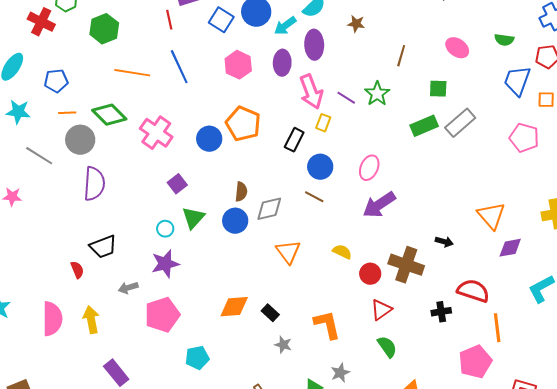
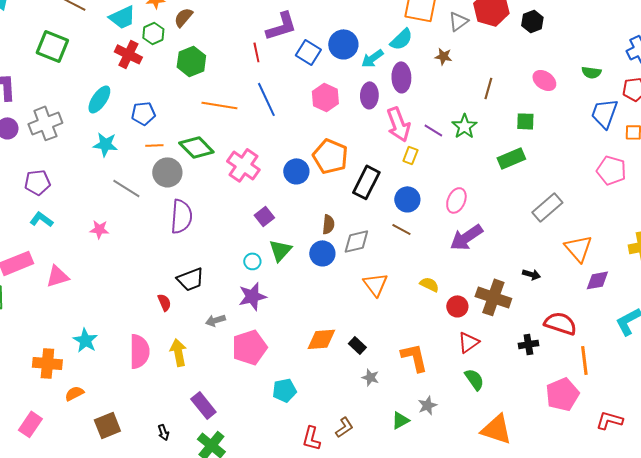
gray rectangle: (460, 123) -> (547, 207), moved
black rectangle: (294, 140) -> (366, 182), moved, size x1.4

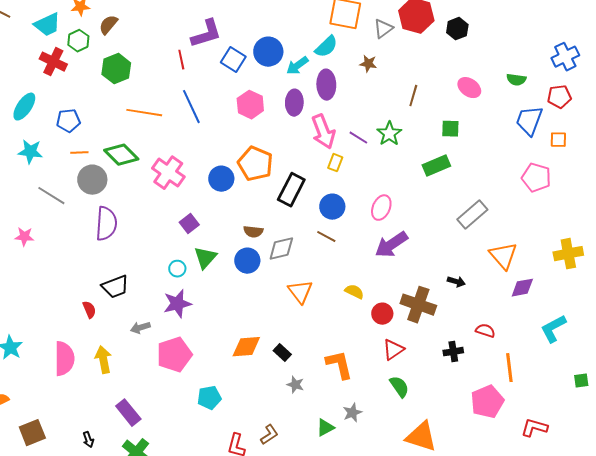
brown semicircle: (328, 224) -> (253, 232), turned 90
red semicircle: (560, 323) -> (485, 331), size x0.6

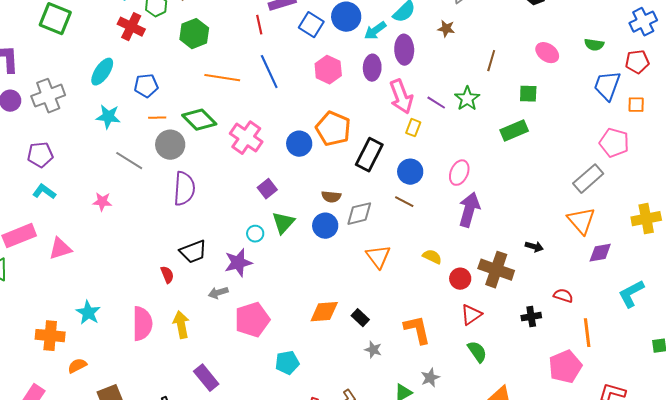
gray rectangle: (472, 215) -> (588, 179), moved
purple arrow: (391, 245) -> (469, 210), turned 140
purple star: (177, 304) -> (238, 263), moved

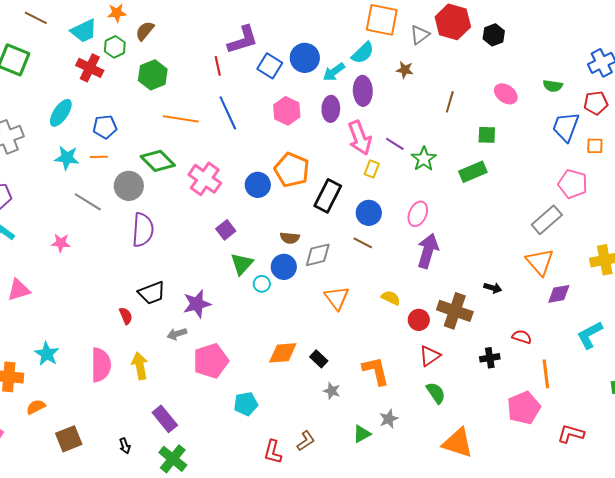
green star: (467, 99) -> (424, 159), moved
orange line: (157, 118) -> (99, 157), moved
cyan circle: (255, 234) -> (262, 284), moved

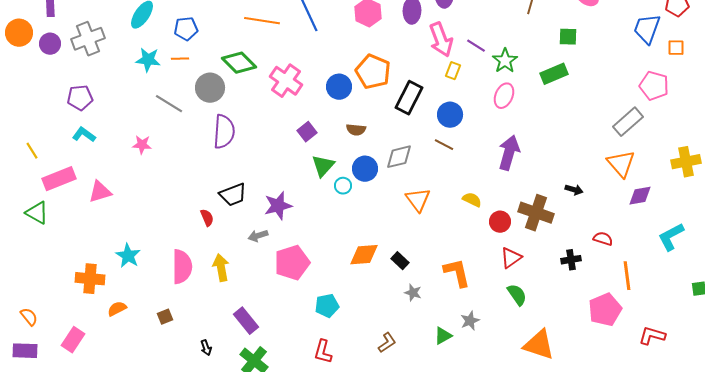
pink ellipse: (418, 214) -> (504, 96), moved
brown semicircle: (290, 238) -> (356, 130), moved
brown square: (69, 439) -> (165, 317), moved, size x0.6
red L-shape: (273, 452) -> (323, 352), moved

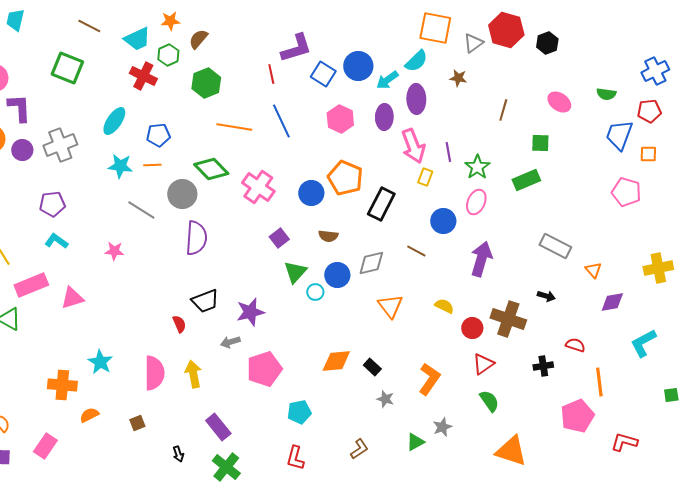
purple line: (476, 46) -> (448, 152), turned 48
blue circle: (450, 115) -> (443, 221), moved
gray rectangle: (628, 122) -> (555, 246), moved, turned 68
orange triangle: (621, 164) -> (593, 270), size x0.6
orange L-shape: (457, 273) -> (429, 379), turned 48

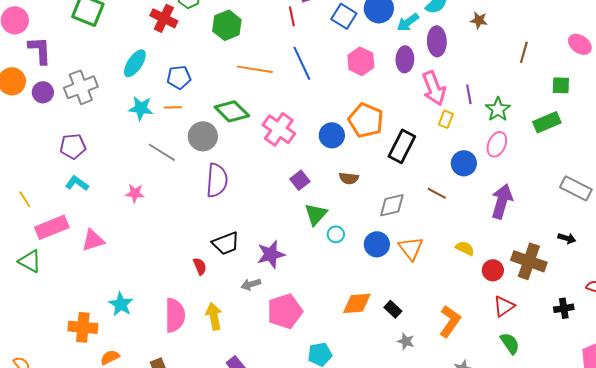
blue circle: (337, 275) -> (377, 244), moved

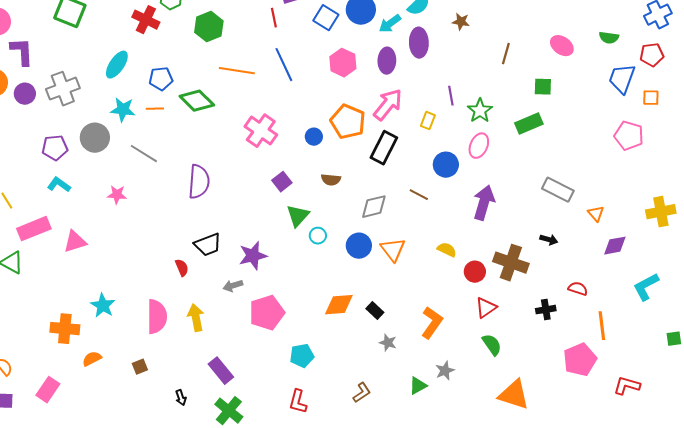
pink arrow: (434, 88) -> (388, 105), moved, turned -120
green diamond: (232, 111) -> (197, 101), moved
blue circle: (332, 135) -> (314, 137), size x0.7
gray circle: (203, 136) -> (95, 138), moved

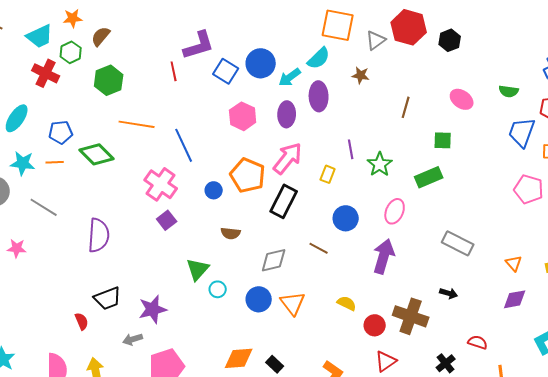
blue line: (284, 65) -> (184, 145), moved
pink ellipse: (479, 146) -> (395, 211), moved
purple square: (282, 182) -> (167, 220), moved
orange triangle: (596, 214) -> (514, 263), moved
black cross: (546, 310) -> (446, 363), turned -30

